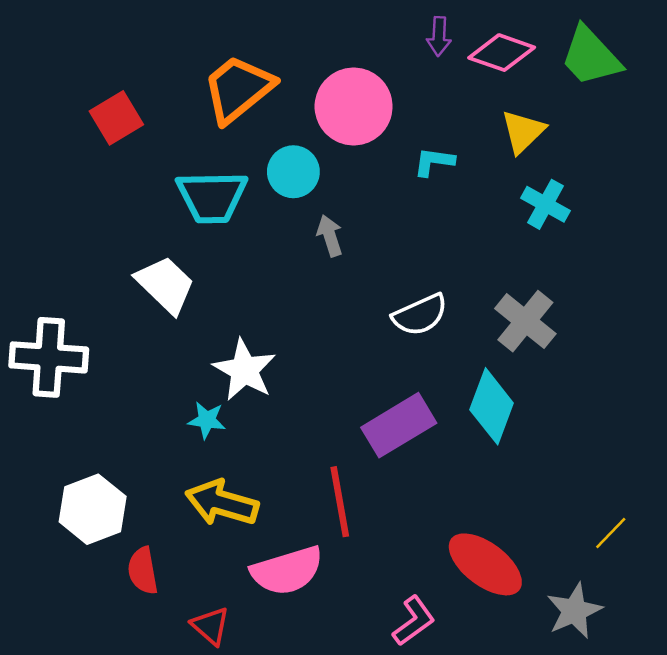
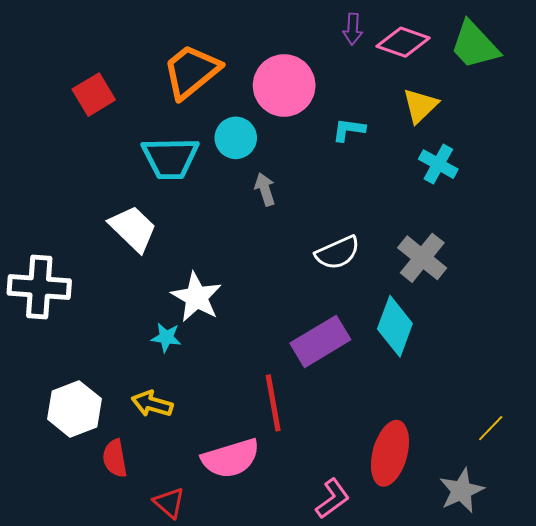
yellow arrow: (222, 503) -> (152, 404), moved, size x0.7
red ellipse: (485, 564) -> (390, 453), turned 68

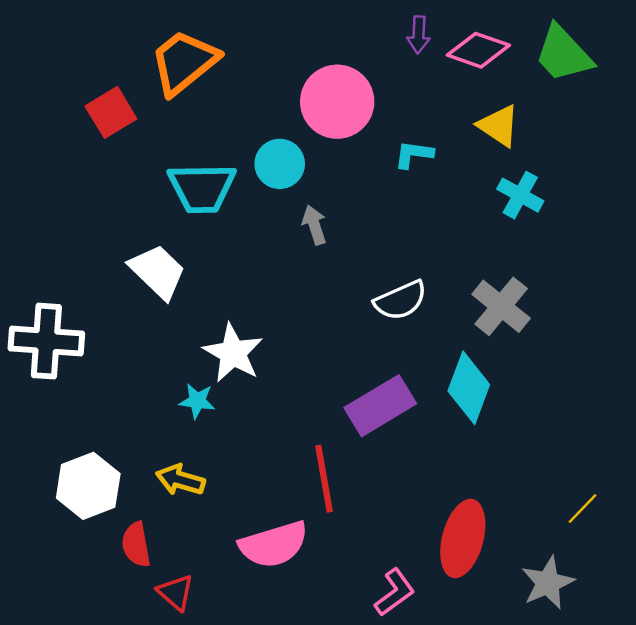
orange trapezoid: (191, 71) -> (184, 62), moved
yellow triangle: (420, 106) -> (499, 126), turned -42
red triangle: (169, 503) -> (176, 592), moved

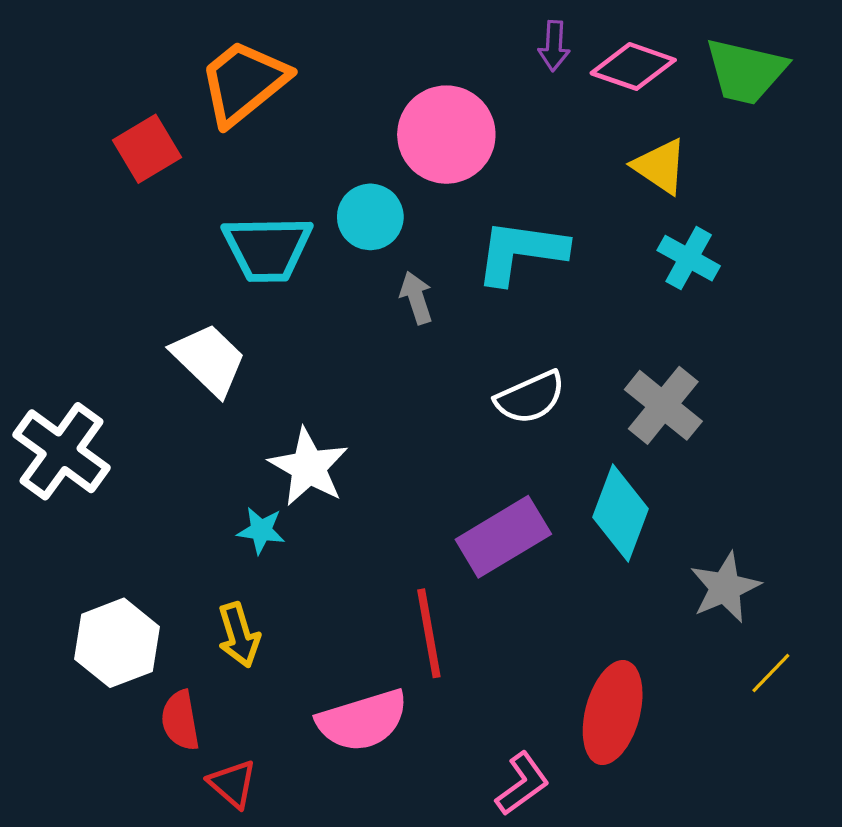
green trapezoid: (563, 54) -> (746, 71), turned -34
cyan L-shape: (414, 154) -> (521, 252), moved, size x1.8
white cross: (46, 341) -> (62, 451), turned 32
yellow arrow: (180, 480) -> (239, 635), turned -123
gray star: (548, 583) -> (725, 587), moved

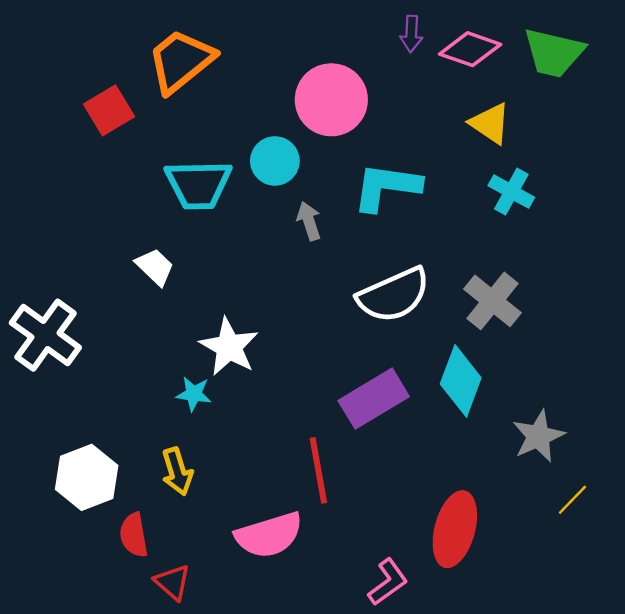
white trapezoid: (209, 359) -> (155, 267), size x0.7
white semicircle: (530, 397) -> (394, 295), size x1.4

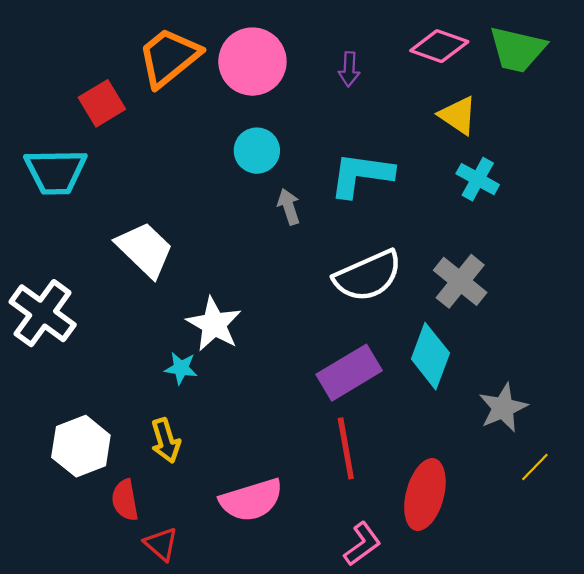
purple arrow: (411, 34) -> (349, 69), moved
pink circle: (331, 100) -> (252, 62), moved
cyan trapezoid: (198, 184) -> (56, 171), moved
white trapezoid: (155, 267) -> (145, 249), size x1.6
red line: (318, 470) -> (346, 448), moved

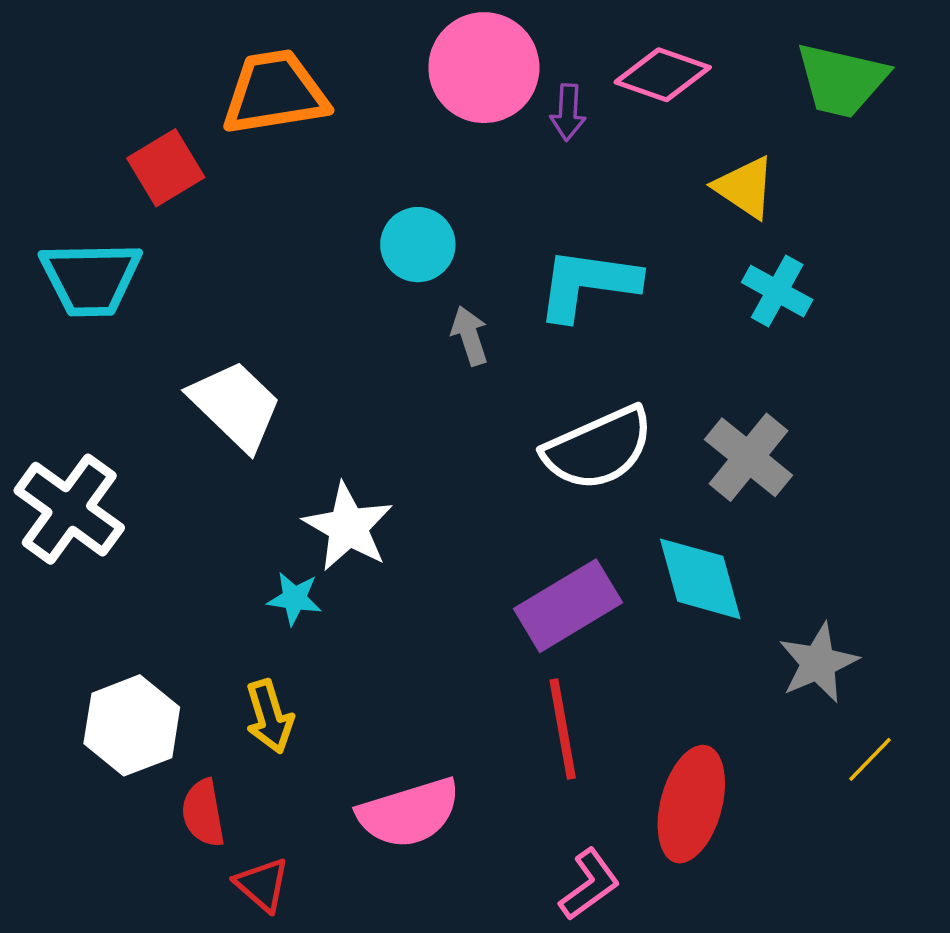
pink diamond: (439, 46) -> (663, 75), moved
orange trapezoid: (169, 57) -> (275, 93), turned 30
pink circle: (252, 62) -> (484, 68), moved
cyan diamond: (430, 356) -> (700, 579), turned -36

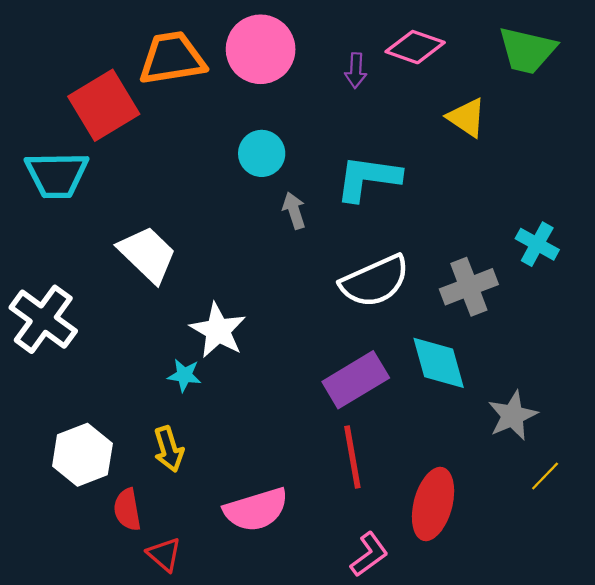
pink circle: (484, 68) -> (261, 49), moved
red square: (166, 168) -> (104, 105), size x1.5
cyan cross: (777, 291) -> (537, 244), moved
gray cross: (748, 457) -> (469, 287), turned 30

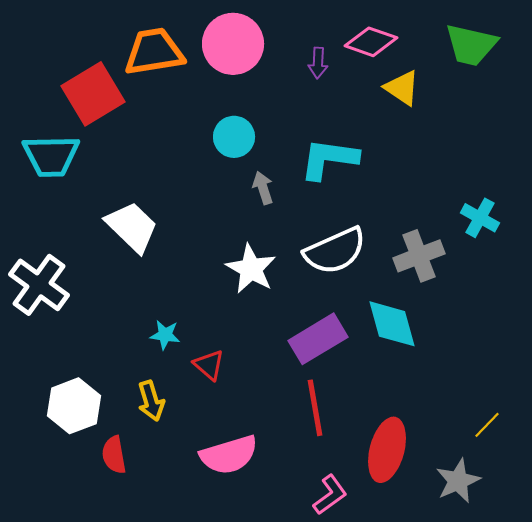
yellow triangle: (467, 118) -> (402, 88), moved
white star: (218, 330) -> (251, 269), moved
gray star: (513, 416) -> (458, 481), moved
red triangle: (164, 554) -> (209, 365), moved

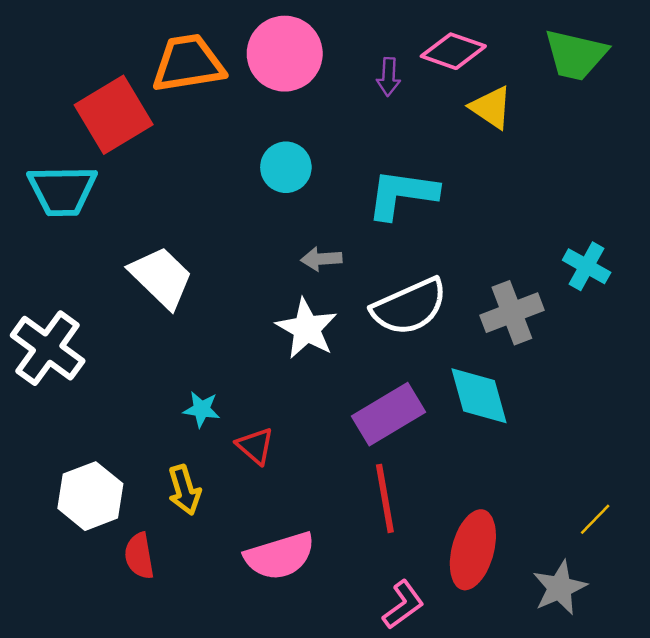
gray arrow: (263, 188) -> (321, 259), moved, turned -76

